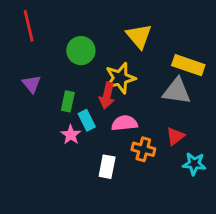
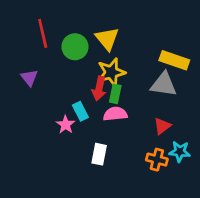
red line: (29, 26) -> (43, 33), moved
yellow triangle: (139, 36) -> (107, 39), moved
green rectangle: (68, 101) -> (115, 94), moved
orange cross: (143, 149) -> (157, 160), moved

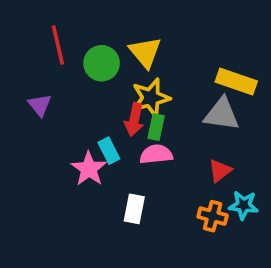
pink star: (66, 125) -> (89, 169), size x1.4

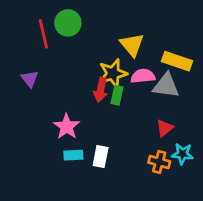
yellow triangle: (145, 52) -> (132, 45), moved
green circle: (102, 63) -> (68, 23), moved
cyan rectangle: (109, 151) -> (73, 155), moved, turned -66
pink semicircle: (156, 154) -> (143, 76), moved

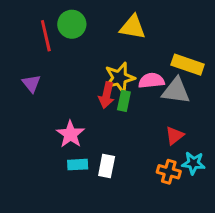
yellow triangle: (132, 45) -> (133, 27), moved, turned -40

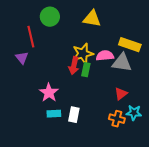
red line: (46, 36) -> (31, 37), moved

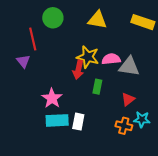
yellow rectangle: (130, 45) -> (143, 22), moved
yellow star: (83, 54) -> (88, 57), turned 30
green rectangle: (86, 70) -> (97, 87), moved
cyan rectangle: (54, 114) -> (57, 120), size x1.5

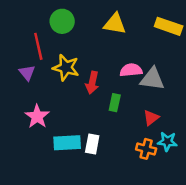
yellow star: (88, 57) -> (66, 68), moved
pink star: (52, 98) -> (37, 116), moved

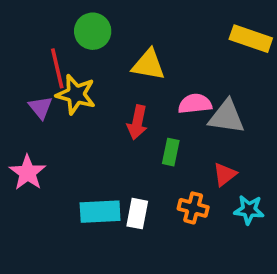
yellow triangle: (115, 24) -> (148, 65), moved
yellow star: (66, 68) -> (76, 94), moved
pink star: (37, 116) -> (28, 173), moved
orange cross: (146, 149) -> (193, 208), moved

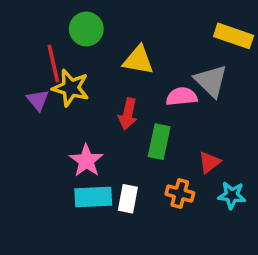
gray triangle: (227, 117) -> (211, 81), moved, turned 36
green rectangle: (171, 152) -> (159, 142), size x1.4
pink star: (28, 173) -> (86, 161), moved

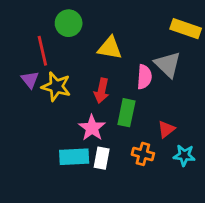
yellow star: (71, 88) -> (56, 87), moved
pink semicircle: (182, 97) -> (144, 77), turned 100
pink star: (86, 161) -> (92, 128), moved

